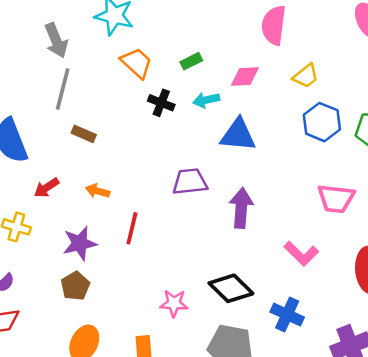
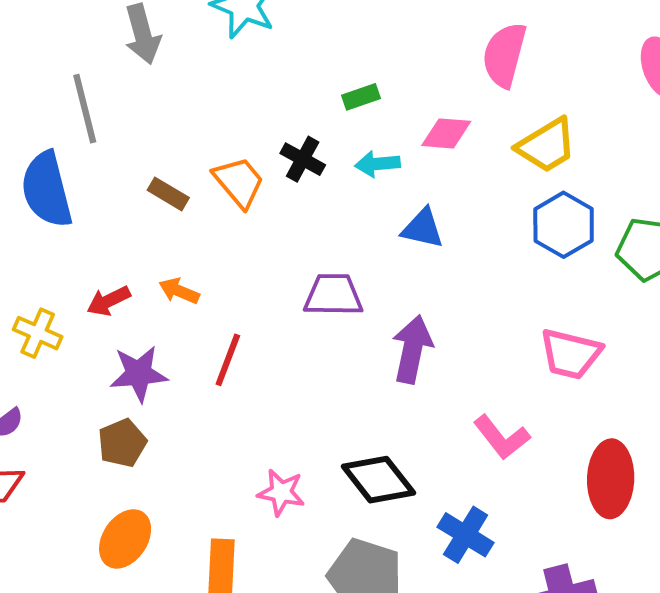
orange trapezoid: (137, 63) -> (239, 182), moved
yellow trapezoid: (306, 76) -> (547, 145), size x1.4
gray line: (63, 89) -> (85, 109), moved, turned -36
blue triangle: (238, 135) -> (423, 228), size x0.7
red arrow: (46, 188) -> (109, 301), moved

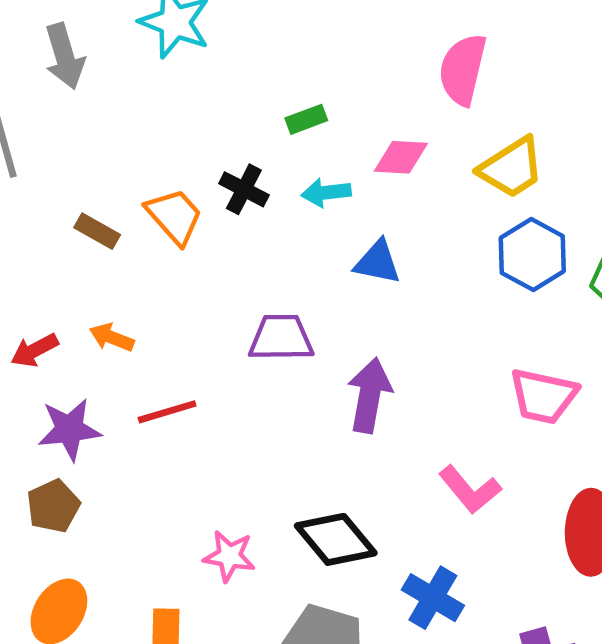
red line: (228, 360) -> (167, 412), turned 54

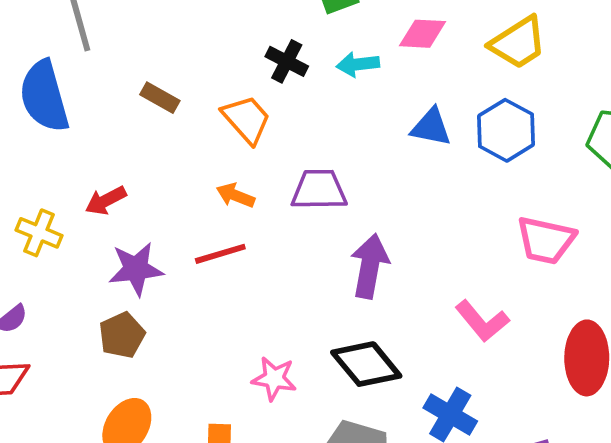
orange trapezoid: (174, 216) -> (247, 119), moved
blue hexagon: (532, 254) -> (506, 130), moved
blue triangle: (378, 262) -> (431, 127), moved
orange arrow: (112, 337) -> (235, 195), moved
purple arrow: (369, 395) -> (370, 266), moved

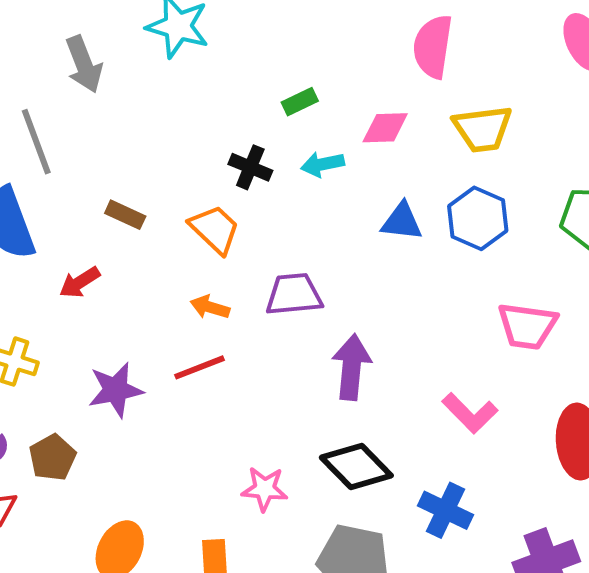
yellow trapezoid: (518, 43) -> (483, 129), turned 30
red arrow: (106, 201) -> (80, 282), moved
brown pentagon: (122, 335) -> (52, 457), moved

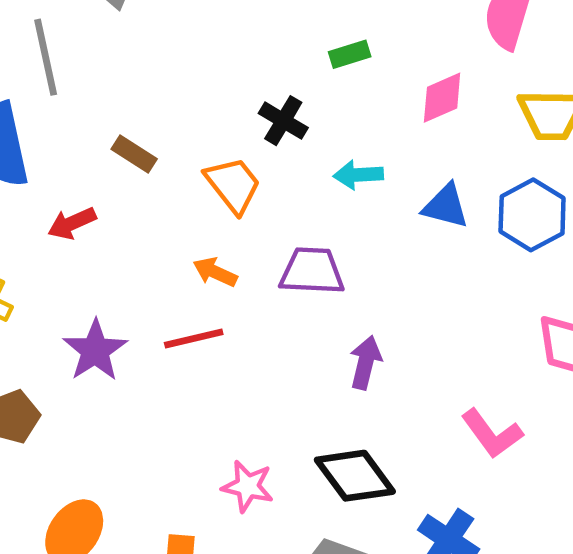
pink diamond: (385, 128) -> (442, 98), turned -30
cyan arrow: (322, 164) -> (358, 175), moved
purple arrow: (352, 367) -> (365, 363), size x0.7
purple star: (116, 390) -> (95, 350), turned -30

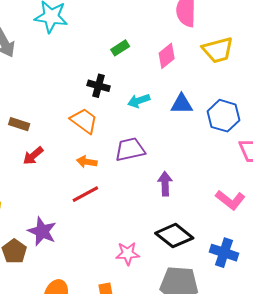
brown rectangle: (134, 154) -> (19, 124), moved
blue hexagon: (532, 215) -> (223, 116), moved
red arrow: (72, 223) -> (33, 156), moved
purple star: (95, 350) -> (42, 231), moved

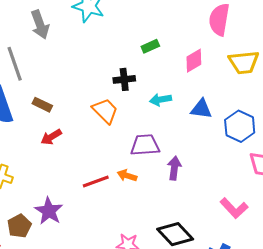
black cross: (99, 86) -> (124, 79), turned -30
orange arrow: (87, 162) -> (127, 176), moved
purple arrow: (165, 184) -> (174, 168), moved

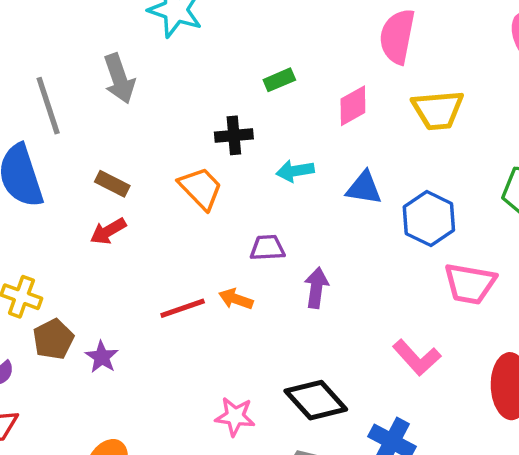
gray arrow: (40, 25) -> (119, 79), moved
brown rectangle: (42, 105) -> (112, 184), moved
purple trapezoid: (145, 145) -> (267, 248), size x0.7
purple star: (49, 211) -> (102, 357), size x0.7
brown pentagon: (19, 226) -> (53, 339), moved

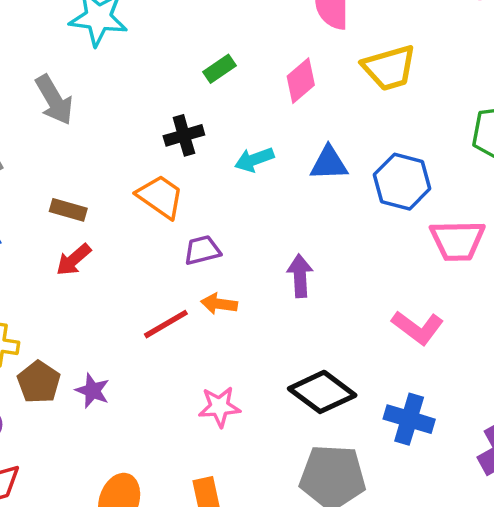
purple trapezoid: (267, 248) -> (202, 250), moved
pink star: (235, 416) -> (219, 407), moved

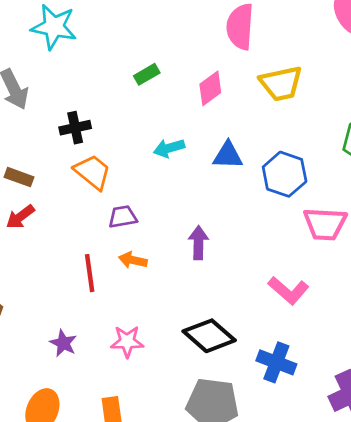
black cross: (184, 135) -> (75, 128), moved
red line: (166, 324) -> (90, 273), turned -72
purple star: (92, 391) -> (63, 343), moved

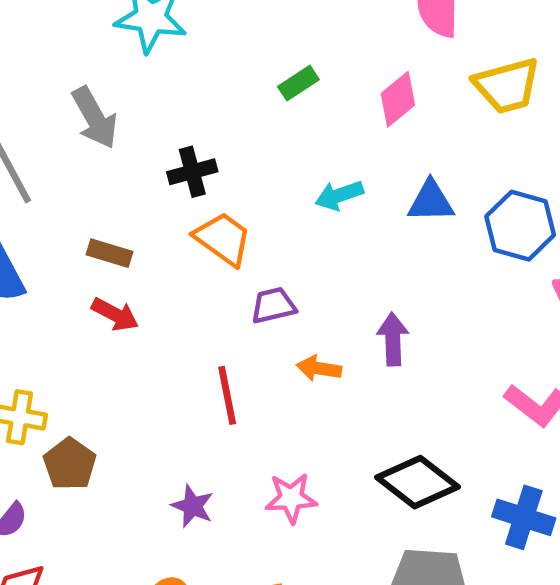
red arrow: (20, 217) -> (115, 314), turned -112
orange arrow: (133, 260) -> (319, 368), moved

